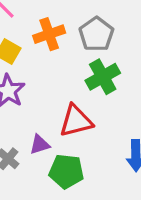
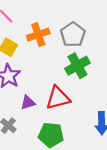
purple triangle: (40, 145) -> (28, 103), moved

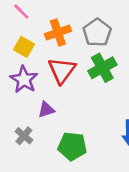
red triangle: (58, 98) -> (62, 70), moved, turned -40

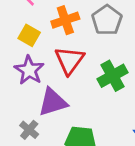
green cross: (102, 68) -> (112, 76), moved
purple triangle: (46, 110) -> (53, 102), size x1.6

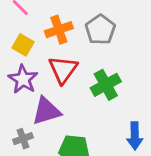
gray cross: (29, 130) -> (23, 139), turned 30

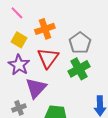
gray pentagon: (100, 30) -> (80, 43), moved
purple triangle: (46, 111) -> (36, 88), turned -30

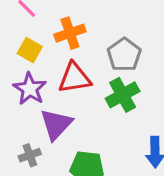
red triangle: (48, 58) -> (75, 78), turned 45

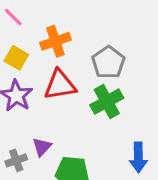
purple triangle: (56, 124) -> (42, 147), moved, size x0.6

